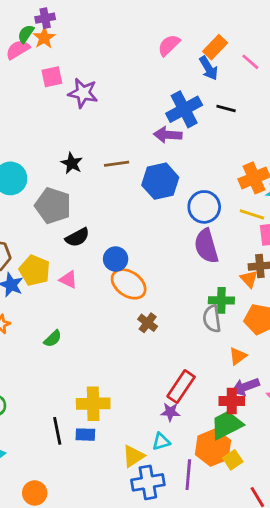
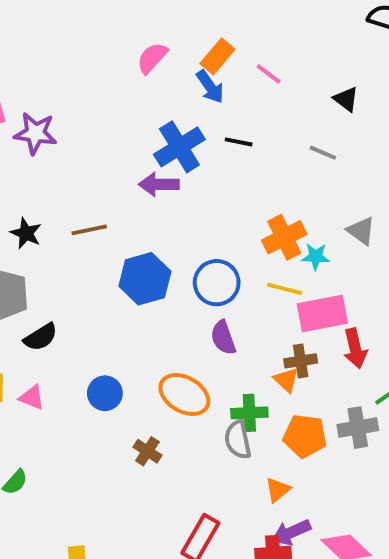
blue hexagon: (160, 181) -> (145, 279), moved
purple semicircle: (206, 246) -> (223, 338), size x0.7
blue circle: (116, 259) -> (105, 393), moved
orange ellipse: (129, 284) -> (184, 395), moved

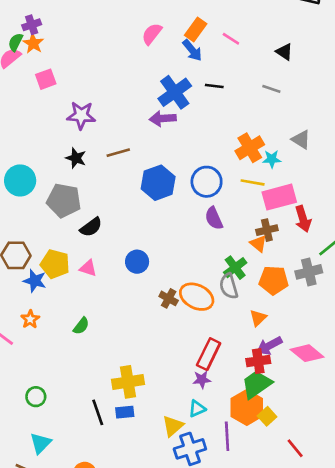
purple star: (35, 133) -> (81, 115), moved
orange ellipse: (184, 395) -> (197, 297), moved
green cross: (249, 413) -> (235, 268), turned -30

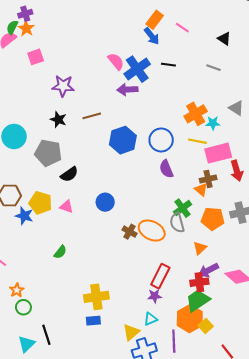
pink semicircle: (152, 34) -> (116, 61), moved, turned 102
orange star: (30, 319) -> (17, 290), moved
black line: (98, 412) -> (46, 335), moved

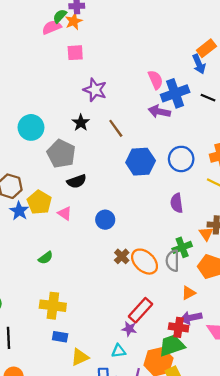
brown line: (92, 116) -> (116, 128), turned 54
blue circle: (161, 140) -> (181, 159), moved
yellow cross: (96, 297) -> (53, 306), moved
yellow triangle: (131, 332) -> (80, 357), moved

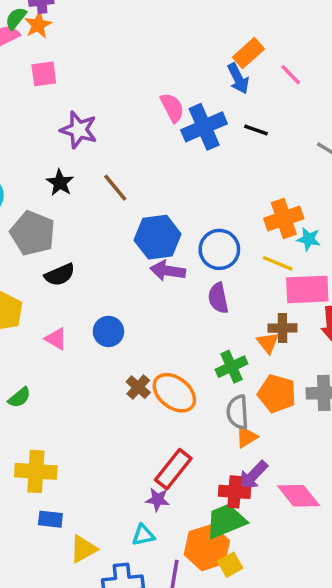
purple arrow: (159, 111) -> (168, 271), moved
blue circle: (181, 159) -> (219, 249), moved
pink triangle: (65, 213) -> (56, 339), moved
gray semicircle: (173, 261) -> (238, 412), moved
purple arrow: (191, 318) -> (253, 476), turned -30

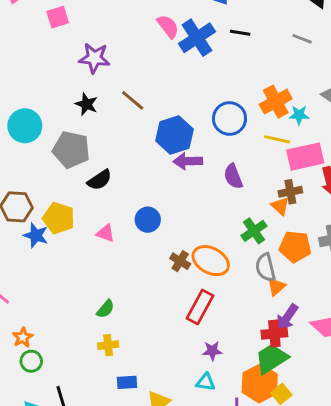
blue circle: (219, 249) -> (230, 119), moved
green semicircle: (19, 397) -> (105, 309), moved
red rectangle: (173, 469) -> (200, 307), moved
yellow cross: (36, 471) -> (108, 345), size x0.6
cyan triangle: (143, 535) -> (206, 382), turned 30

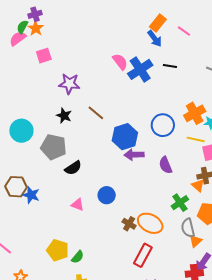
yellow pentagon: (59, 218) -> (58, 250), moved
blue star: (36, 235) -> (31, 195), moved

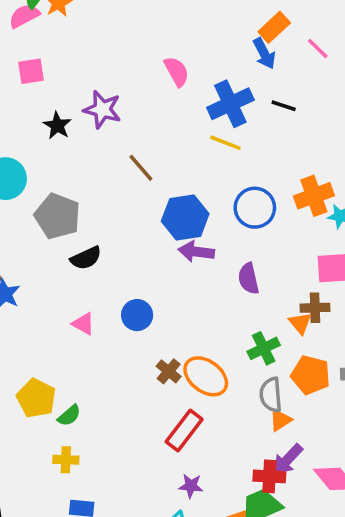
pink square: (44, 56) -> (31, 71), moved
pink semicircle: (120, 62) -> (177, 71), moved
black star: (64, 116) -> (57, 126), moved
yellow line: (196, 139) -> (225, 143), moved

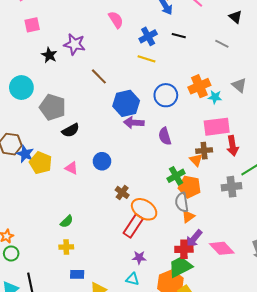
blue cross: (230, 104) -> (148, 36), size x0.7
orange pentagon: (311, 375) -> (190, 187), moved
orange ellipse: (206, 376) -> (144, 209), moved
yellow pentagon: (36, 398) -> (41, 163), moved

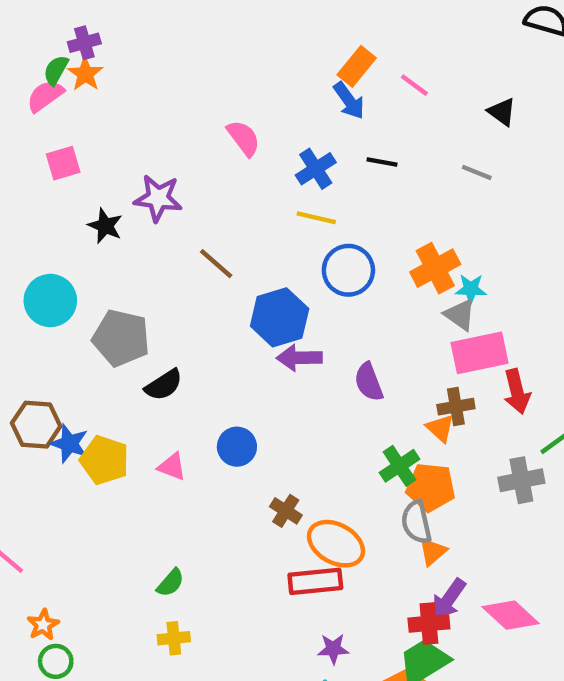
gray triangle: (239, 85) -> (460, 315), moved
blue circle: (166, 95) -> (348, 270), moved
red rectangle: (133, 226) -> (315, 581), turned 55

